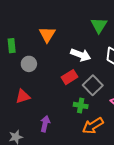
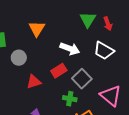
red triangle: (23, 96) -> (34, 82), moved

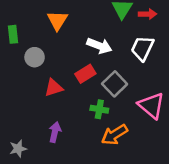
red arrow: (108, 24) -> (148, 14), turned -72
white trapezoid: (104, 51) -> (142, 48), turned 85

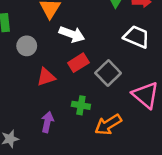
white arrow: (99, 46) -> (72, 34), moved
white trapezoid: (142, 48) -> (136, 37), turned 88
green cross: (99, 109) -> (81, 105), moved

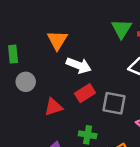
gray circle: (27, 46) -> (26, 82), moved
gray square: (108, 73) -> (114, 103), turned -35

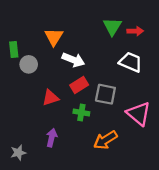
gray circle: (26, 82) -> (29, 64), moved
green cross: (88, 135) -> (81, 113), moved

